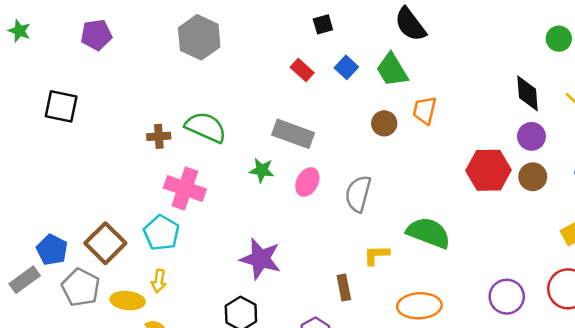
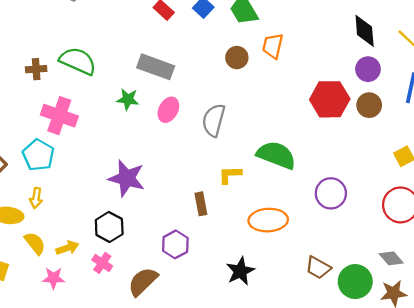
purple circle: (507, 297) -> (331, 193), moved

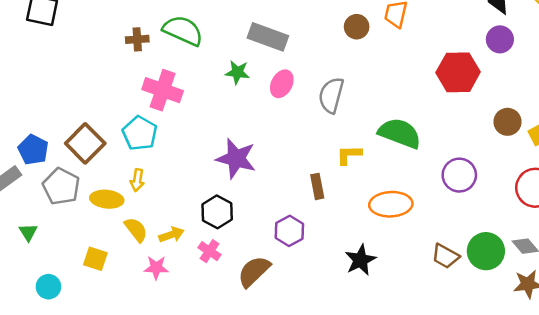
brown circle: (369, 105) -> (507, 122), moved
green circle: (355, 282) -> (486, 251), moved

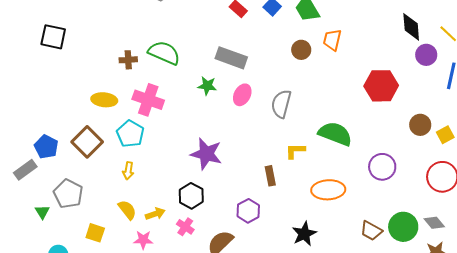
purple circle: (500, 39) -> (426, 55), moved
gray pentagon: (61, 186) -> (68, 194), moved
yellow ellipse: (107, 199) -> (104, 100), moved

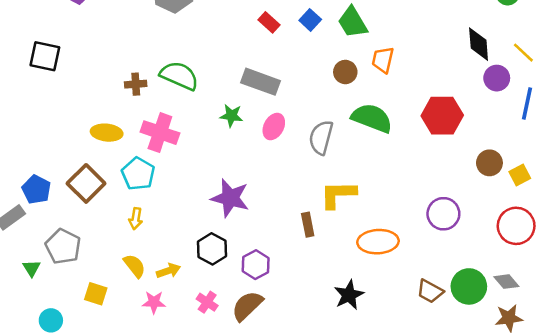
green semicircle: (335, 134) -> (372, 118), moved
yellow L-shape: (295, 151) -> (338, 194), size x1.5
purple hexagon: (248, 211) -> (256, 265), moved
pink cross: (185, 227) -> (207, 302), moved

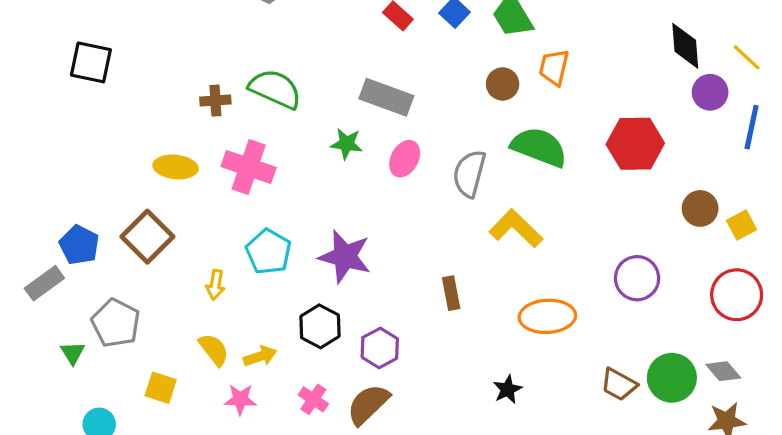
cyan pentagon: (138, 174) -> (269, 252), moved
yellow L-shape: (338, 194) -> (516, 228), moved, turned 45
black star: (349, 295) -> (508, 389), size x0.7

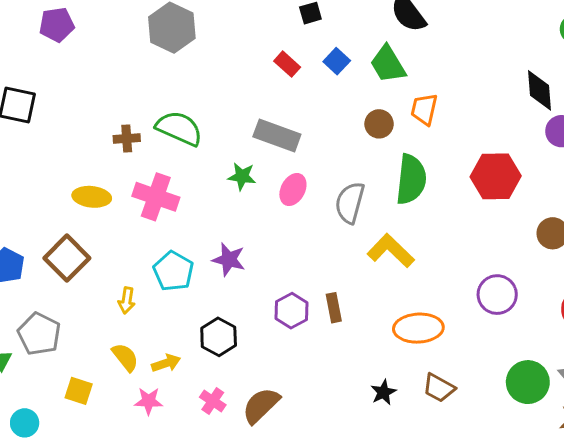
green semicircle: (539, 147) -> (411, 179), turned 75
purple star: (345, 257) -> (229, 260), moved, size x0.7
purple hexagon: (380, 348) -> (292, 311), moved
brown trapezoid: (619, 384) -> (439, 388), moved

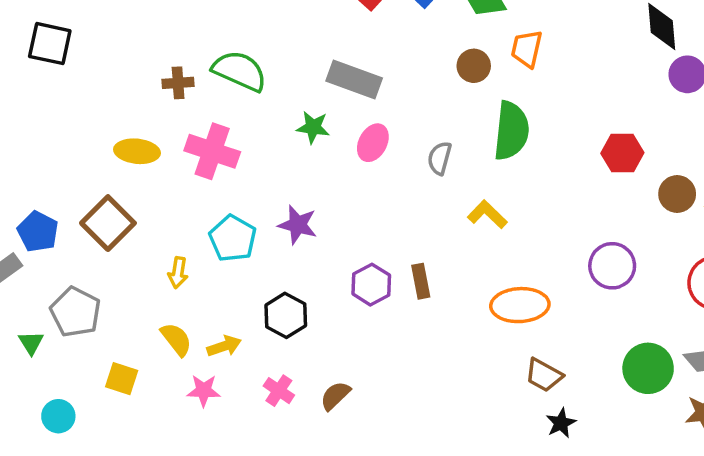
red hexagon: (496, 176) -> (622, 153), moved, size x0.7
gray semicircle: (350, 203) -> (440, 158), size x0.7
yellow L-shape: (391, 251) -> (487, 214), size x0.7
black star: (383, 392) -> (561, 423), moved
brown semicircle: (261, 405) -> (335, 396), size x0.7

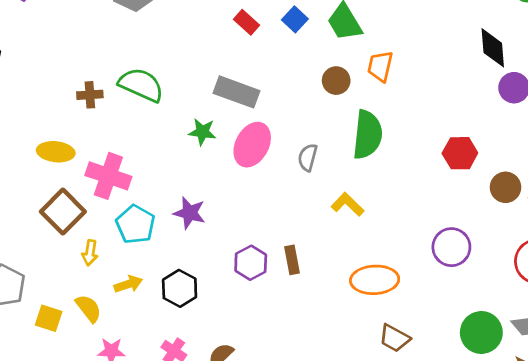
pink ellipse: (373, 143) -> (252, 145), size x1.4
pink cross: (212, 151) -> (108, 176), moved
brown square: (108, 223) -> (63, 212), moved
yellow arrow: (224, 346) -> (128, 284), moved
yellow square: (122, 379) -> (49, 318), moved

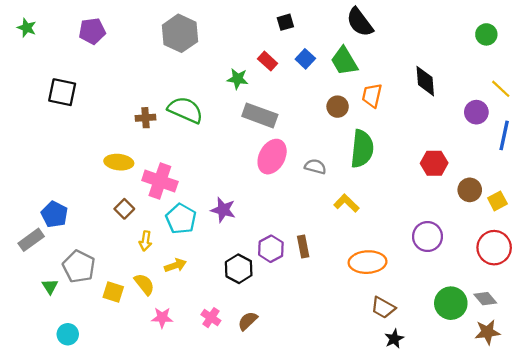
black diamond: (493, 48) -> (425, 81), moved
green star: (202, 132) -> (238, 79), moved
gray semicircle: (308, 157) -> (315, 167), turned 90
brown square: (63, 212) -> (124, 209), size x0.6
black hexagon: (180, 288) -> (239, 269), moved

